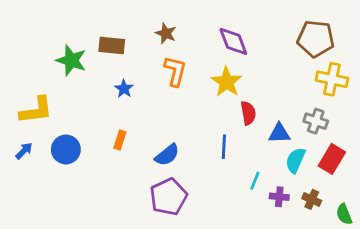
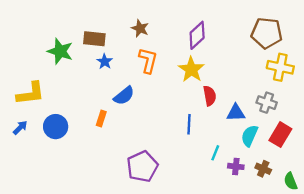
purple diamond: (233, 41) -> (197, 35), turned 68
blue star: (124, 89) -> (105, 62), moved
blue semicircle: (167, 155) -> (124, 96), moved

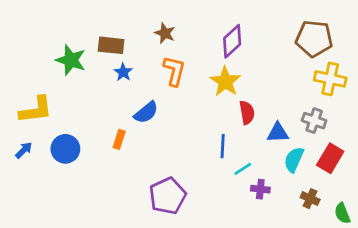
cyan line: (215, 153) -> (243, 169), moved, turned 35
purple cross: (236, 166) -> (260, 189), moved

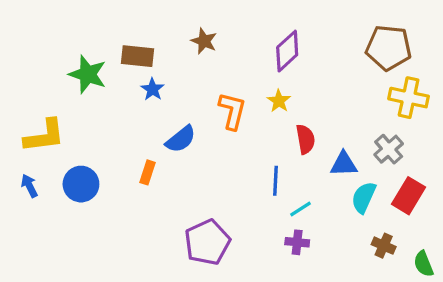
orange L-shape: (174, 71) -> (232, 111), moved
yellow star: (225, 82) -> (279, 101), size x0.6
gray cross: (314, 121) -> (389, 149), turned 30
blue arrow: (24, 150) -> (29, 186), turned -72
purple cross: (260, 189) -> (297, 242), moved

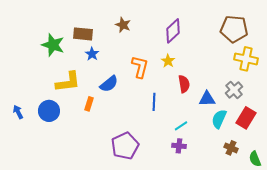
yellow L-shape: (44, 136) -> (68, 82), moved
blue line: (276, 181) -> (154, 102), moved

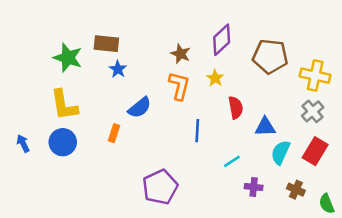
brown star: (123, 25) -> (181, 54), moved
brown pentagon: (234, 29) -> (270, 56), moved
yellow L-shape: (68, 82) -> (64, 105), moved, turned 88
gray cross: (234, 90) -> (313, 111), moved
purple cross: (179, 146) -> (254, 187), moved

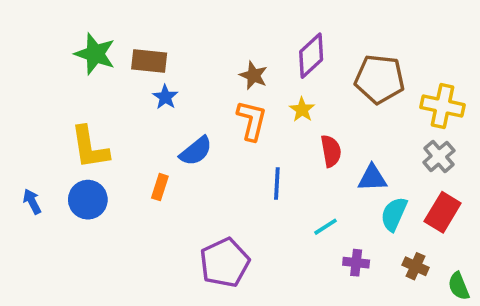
green star: (68, 58) -> (95, 54), moved

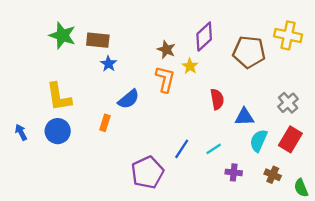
yellow cross: (443, 106) -> (288, 35), moved
yellow star: (302, 110) -> (190, 66), moved
blue line: (277, 183) -> (182, 149), moved, turned 30

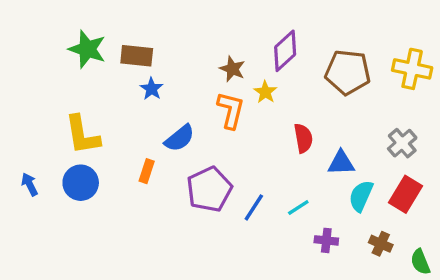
yellow cross: (288, 35) -> (412, 69), moved
purple pentagon: (147, 172) -> (209, 189), moved

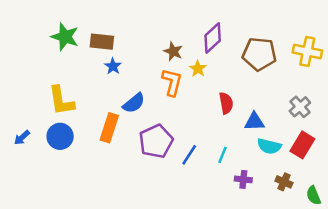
orange rectangle: (147, 171) -> (109, 128), size x1.6
blue arrow: (30, 184) -> (22, 138), turned -105
cyan semicircle: (361, 196) -> (269, 146), turned -100
cyan line: (298, 207) -> (222, 155), turned -35

